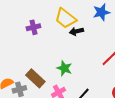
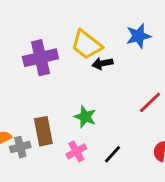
purple cross: (33, 27) -> (40, 58), size x1.6
brown rectangle: (35, 78) -> (43, 131), turned 36

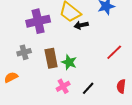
brown rectangle: (43, 131) -> (51, 58), moved
gray cross: (20, 147) -> (24, 52), moved

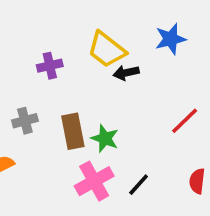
purple cross: (38, 21) -> (50, 66), size x0.6
pink cross: (63, 86) -> (94, 181), size x1.5

